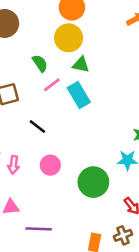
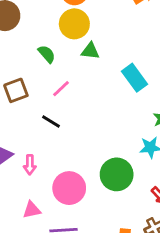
pink line: (52, 85) -> (61, 89), moved
cyan rectangle: (79, 95) -> (134, 78), moved
pink circle: (50, 165) -> (69, 188), moved, size x1.5

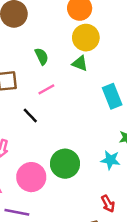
yellow circle: (74, 24) -> (86, 38), moved
green circle: (117, 174) -> (65, 164), moved

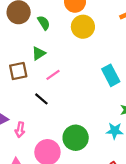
green semicircle: (42, 56) -> (44, 23), moved
green triangle: (80, 63) -> (39, 53), moved, turned -48

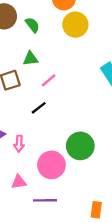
green triangle: (39, 53) -> (30, 59), turned 32
black line: (41, 99) -> (39, 108), turned -72

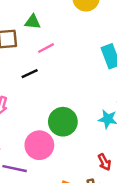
pink circle: (51, 165) -> (39, 145), moved

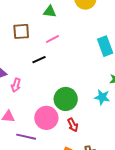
green triangle: (33, 22) -> (50, 12), moved
red arrow: (104, 162) -> (73, 125), moved

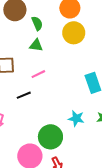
cyan star: (102, 97) -> (76, 118), moved

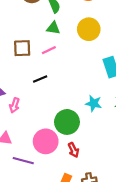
yellow circle: (74, 33) -> (89, 29), moved
pink line: (38, 74) -> (49, 50), moved

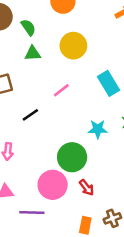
pink line: (49, 50) -> (61, 90), moved

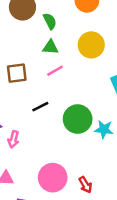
pink line: (61, 90) -> (55, 71), moved
green circle: (72, 157) -> (78, 119), moved

